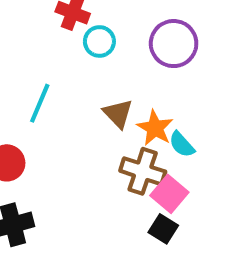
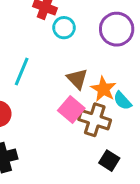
pink square: (169, 194) -> (71, 109), moved

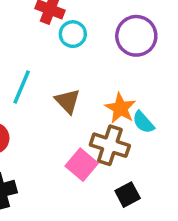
brown triangle: (77, 79) -> (68, 101), moved
pink square: (71, 109) -> (82, 165), moved
black square: (109, 161) -> (128, 195), turned 30

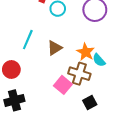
brown triangle: (68, 101) -> (55, 48), turned 42

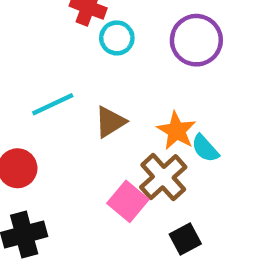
cyan line: (28, 40) -> (53, 104), turned 42
brown cross: (79, 74) -> (163, 177), turned 30

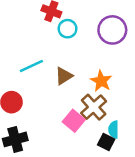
cyan semicircle: (205, 148) -> (114, 130), moved, turned 42
black square: (185, 239) -> (106, 142), turned -35

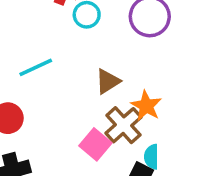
brown triangle: (64, 76) -> (108, 81), moved
orange star: (101, 81) -> (146, 106), moved

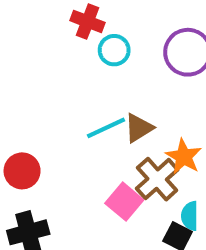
cyan line: (36, 67) -> (106, 128), moved

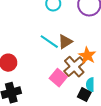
cyan line: (106, 128) -> (49, 42), turned 60

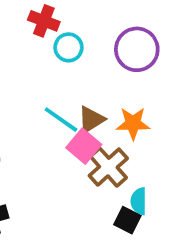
orange star: (87, 56) -> (133, 123), moved, turned -30
pink square: (58, 78) -> (84, 146), moved

